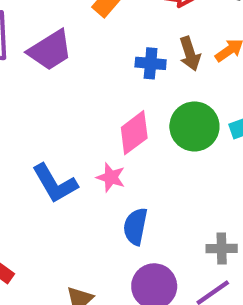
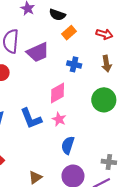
blue cross: (151, 63) -> (74, 64), moved
pink diamond: (134, 133) -> (58, 93), moved

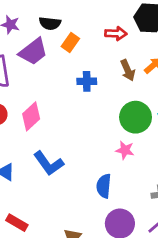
purple trapezoid: (38, 52) -> (33, 52), moved
pink diamond: (58, 93) -> (31, 116), moved
pink star: (59, 119) -> (125, 150), moved

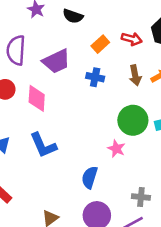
orange rectangle: (70, 42) -> (100, 44), moved
purple trapezoid: (33, 52) -> (56, 61), moved
pink diamond: (31, 116) -> (37, 98), turned -56

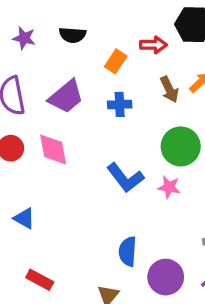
blue L-shape: (43, 145) -> (125, 178), moved
blue semicircle: (90, 177) -> (128, 251), moved

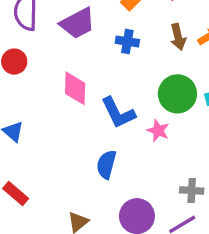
pink diamond: (53, 149) -> (75, 88), moved
blue semicircle: (128, 251) -> (106, 164), moved

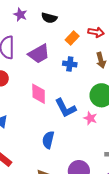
blue semicircle: (106, 164) -> (48, 140), moved

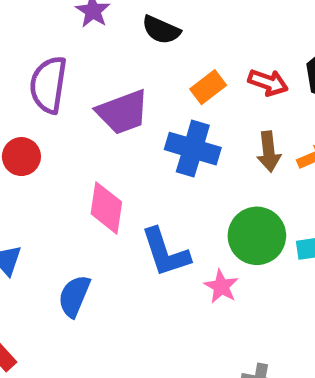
blue cross: (70, 64) -> (193, 149), size x1.5
blue semicircle: (48, 140) -> (74, 296), moved

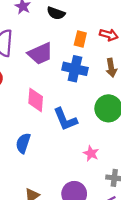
orange rectangle: (208, 87) -> (80, 39), turned -35
pink star: (221, 286) -> (91, 153), moved

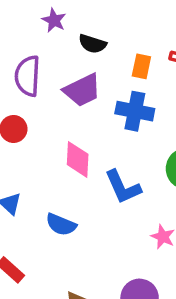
black semicircle: (56, 13) -> (92, 44), moved
blue semicircle: (23, 143) -> (61, 225), turned -84

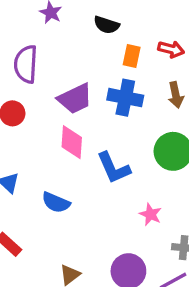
black semicircle: (92, 44) -> (106, 25), moved
purple trapezoid: (82, 90) -> (75, 99), moved

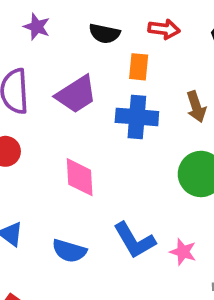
red arrow: (171, 49) -> (164, 29), moved
purple trapezoid: (75, 99) -> (76, 94), moved
blue L-shape: (114, 168) -> (134, 240), moved

